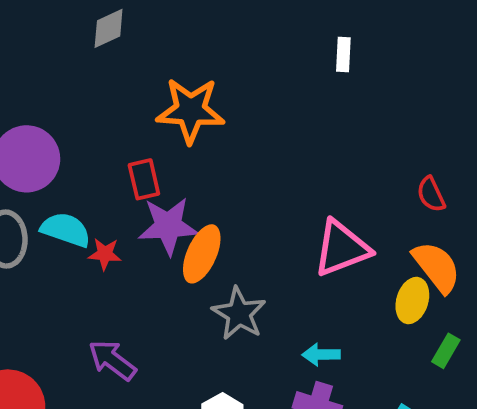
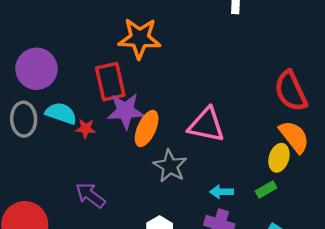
red rectangle: (144, 179) -> (110, 82), size x1.5
red semicircle: (431, 194) -> (291, 91), size x1.8
pink triangle: (342, 248) -> (206, 125), moved, turned 33
green rectangle: (446, 351) -> (266, 189), moved, turned 30

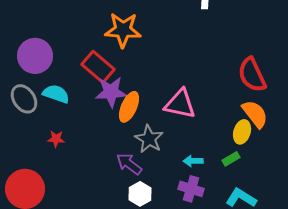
red rectangle: (110, 82) -> (98, 67), turned -36
gray ellipse: (24, 119) -> (24, 99), turned -32
red star: (86, 129) -> (56, 139), moved
purple arrow: (90, 195) -> (129, 164), moved

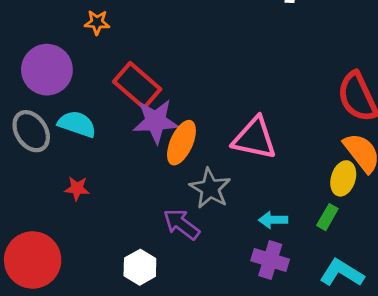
orange star: (123, 30) -> (97, 22), moved, size x0.5
green rectangle: (231, 159) -> (327, 217), turned -30
white hexagon: (140, 194) -> (140, 267), moved

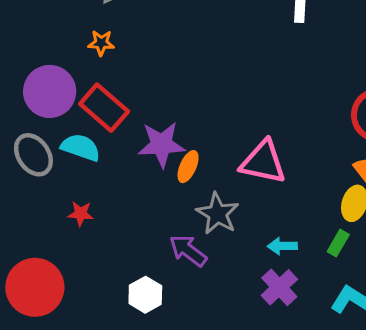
red rectangle: (137, 85) -> (104, 108), moved
orange ellipse: (181, 143) -> (188, 167), size x0.7
purple cross: (270, 260) -> (279, 287), turned 30

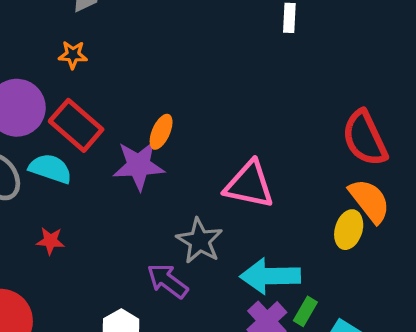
orange ellipse: (188, 167) -> (161, 132), moved
green rectangle: (338, 243) -> (305, 311), moved
cyan arrow: (282, 246) -> (270, 276), size x1.8

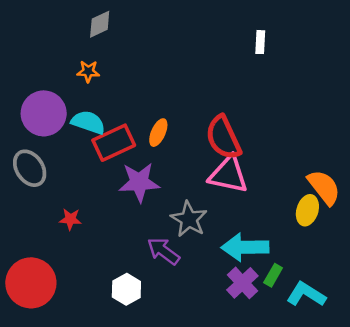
red rectangle: (76, 125) -> (114, 143), moved, turned -66
red semicircle: (365, 138) -> (223, 138), moved
purple star: (139, 165) -> (139, 182), moved
cyan semicircle: (50, 169) -> (88, 122), moved

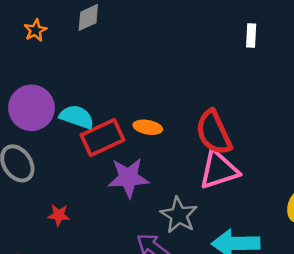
orange star: (88, 71) -> (35, 30), moved, turned -30
orange ellipse: (158, 133) -> (148, 127), turned 76
pink triangle: (228, 175) -> (219, 170), turned -30

